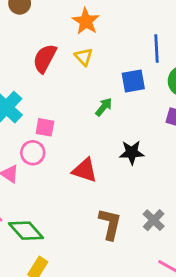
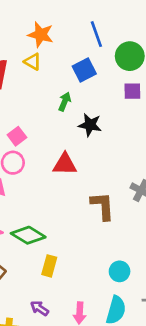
orange star: (86, 21) -> (41, 35), moved
pink square: (45, 127) -> (17, 136), turned -30
black star: (132, 153) -> (90, 125), moved, turned 30

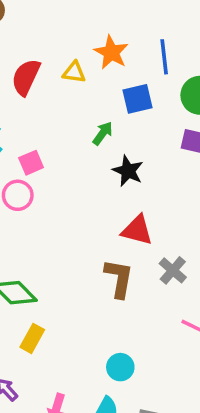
orange star: (41, 35) -> (111, 52), moved
yellow triangle: (33, 62) -> (74, 72), turned -36
red triangle: (65, 164) -> (137, 230), moved

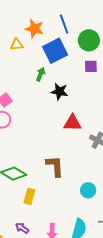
blue square: (138, 99) -> (55, 51), size x1.4
brown L-shape: (119, 278) -> (55, 166), moved
cyan circle: (120, 367) -> (88, 190), moved

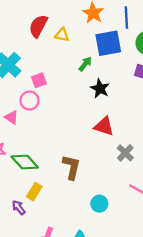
yellow triangle: (17, 45) -> (62, 35), moved
purple arrow: (22, 228) -> (19, 208), moved

